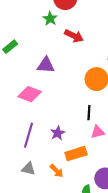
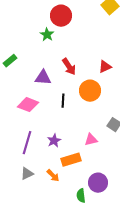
red arrow: (74, 36) -> (69, 67), moved, turned 30
black line: (89, 113) -> (63, 101), moved
gray triangle: (29, 169) -> (27, 174), turned -40

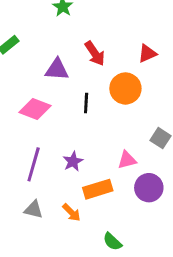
gray triangle: (27, 174) -> (34, 210), turned 40
purple circle: (98, 183) -> (149, 188), moved
green semicircle: (81, 196) -> (112, 242), turned -40

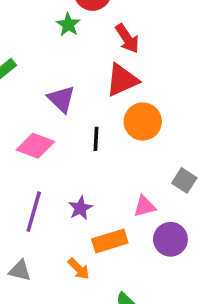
red arrow: (95, 53) -> (127, 38), moved
red triangle: (147, 53) -> (122, 80), moved, size x1.5
purple triangle: (57, 70) -> (61, 99), turned 40
gray triangle: (34, 210) -> (20, 270), moved

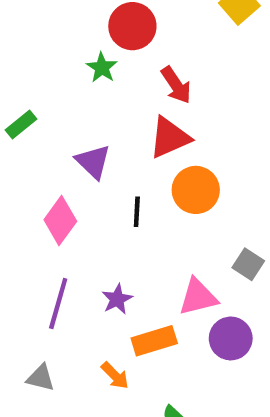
pink diamond: (35, 146) -> (60, 221), turned -75
pink triangle: (144, 206) -> (198, 297), size x1.4

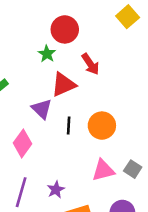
red triangle: (170, 138) -> (63, 85), moved
black line: (137, 212) -> (69, 126), moved
pink triangle: (198, 297) -> (103, 170), moved

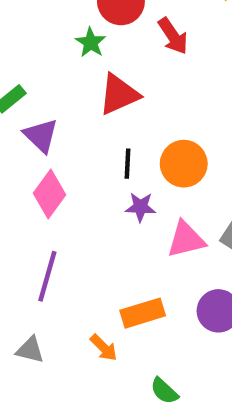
red arrow: (90, 64) -> (173, 36), moved
purple triangle: (42, 109) -> (41, 136), moved
purple star: (56, 190) -> (140, 207), moved, turned 30

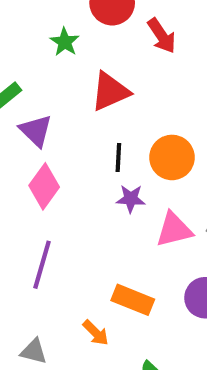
green star: (91, 43) -> (65, 42), moved
orange rectangle: (143, 313) -> (133, 300), turned 39
gray triangle: (30, 350) -> (34, 351), moved

